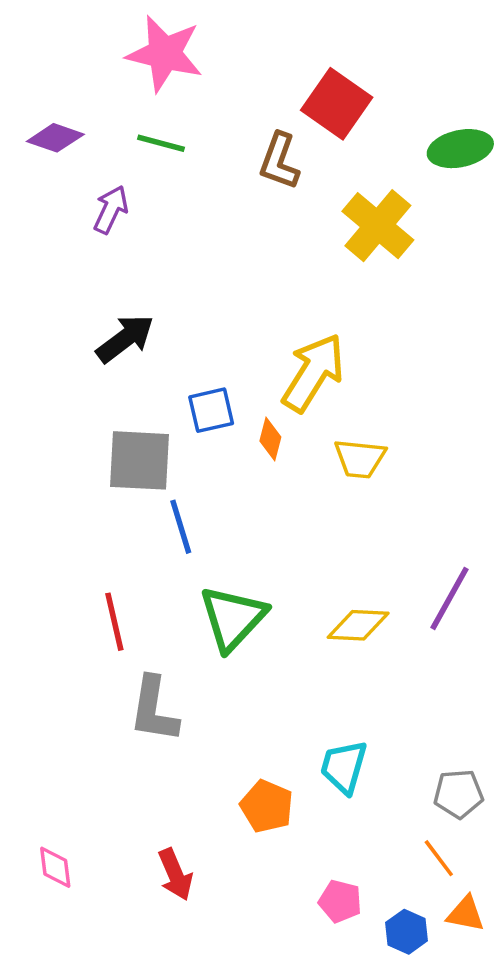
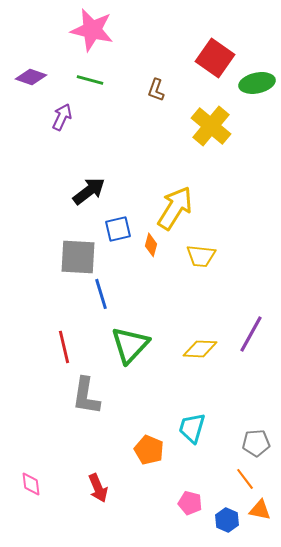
red square: (337, 104) -> (215, 58), moved
brown L-shape: (279, 161) -> (156, 90), size x0.7
black arrow: (125, 339) -> (89, 191), moved

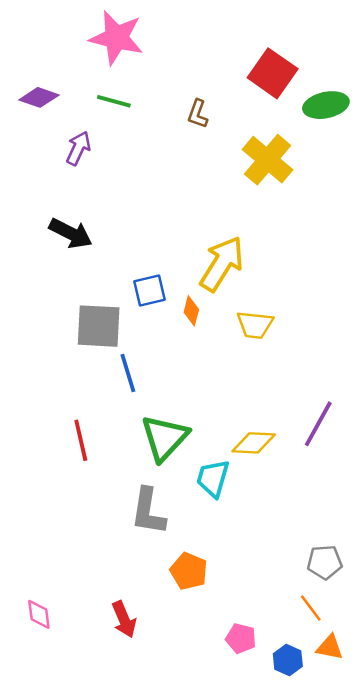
black arrow: (89, 191) -> (71, 233), moved, turned 64
gray L-shape: (86, 396) -> (148, 511), moved
cyan trapezoid: (192, 428) -> (213, 478), moved

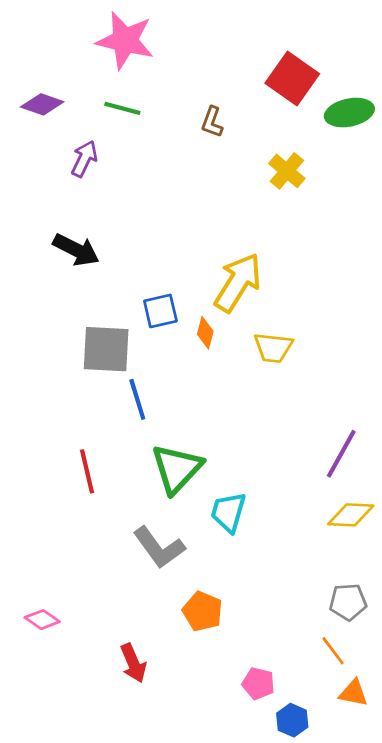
yellow cross: (268, 160) -> (287, 171), size x0.7
yellow diamond: (254, 443) -> (351, 515), moved
gray L-shape: (148, 511) -> (159, 548), turned -45
pink diamond: (39, 614) -> (42, 620), moved, turned -48
blue hexagon: (288, 660) -> (292, 720), moved

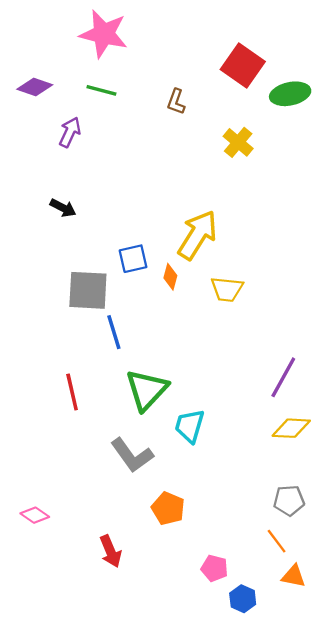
black arrow: (76, 250) -> (63, 208), size x0.7

